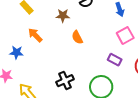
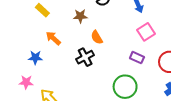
black cross: (65, 81) -> (85, 57), moved

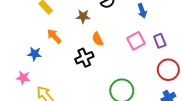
pink square: (146, 32) -> (136, 41), moved
purple rectangle: (137, 58) -> (160, 41), moved, turned 40

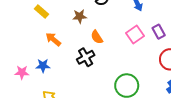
blue star: (35, 54) -> (43, 66), moved
pink star: (23, 78) -> (22, 72), moved

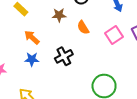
orange semicircle: (97, 37) -> (83, 27), moved
blue star: (43, 66) -> (32, 59), moved

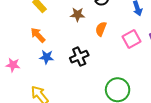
orange semicircle: (83, 27) -> (101, 29), turned 48
orange arrow: (32, 37) -> (38, 35), moved

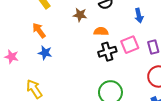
orange semicircle: (101, 29) -> (101, 31), turned 64
black cross: (79, 57) -> (107, 52), moved

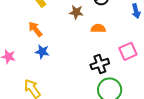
pink square: (130, 45) -> (128, 51), moved
black cross: (107, 52) -> (100, 64), moved

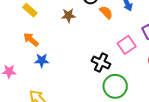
orange semicircle: (98, 28) -> (106, 12), moved, turned 56
black cross: (100, 64) -> (101, 63), turned -36

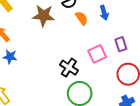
brown star: (68, 15) -> (43, 16), size x1.5

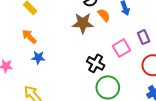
brown star: (43, 16) -> (83, 23), moved

